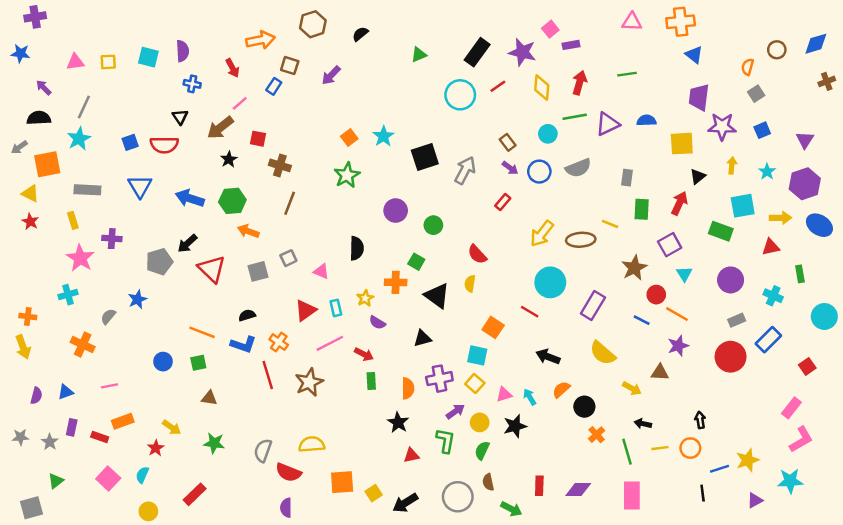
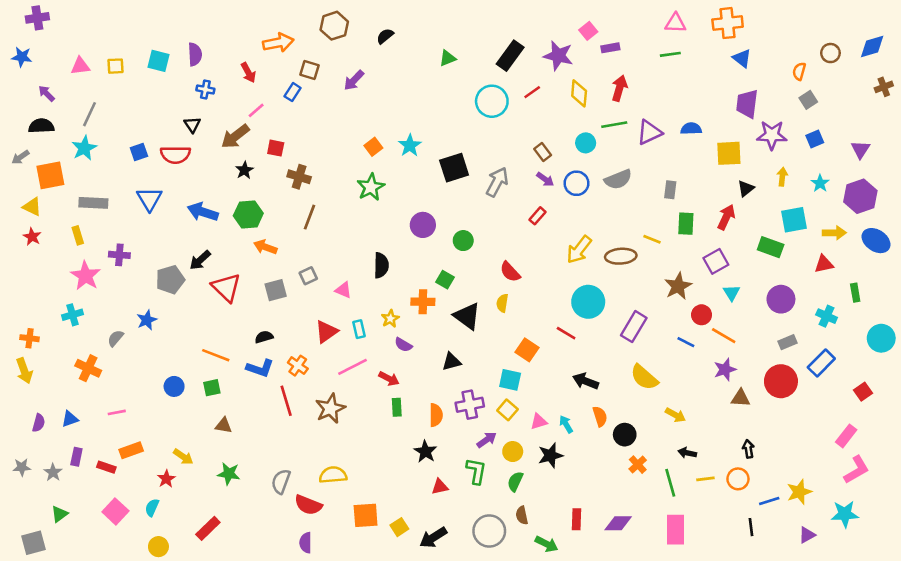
green line: (627, 74) -> (670, 54), moved
brown triangle: (660, 373) -> (741, 398), moved
orange semicircle: (561, 390) -> (600, 416), turned 114

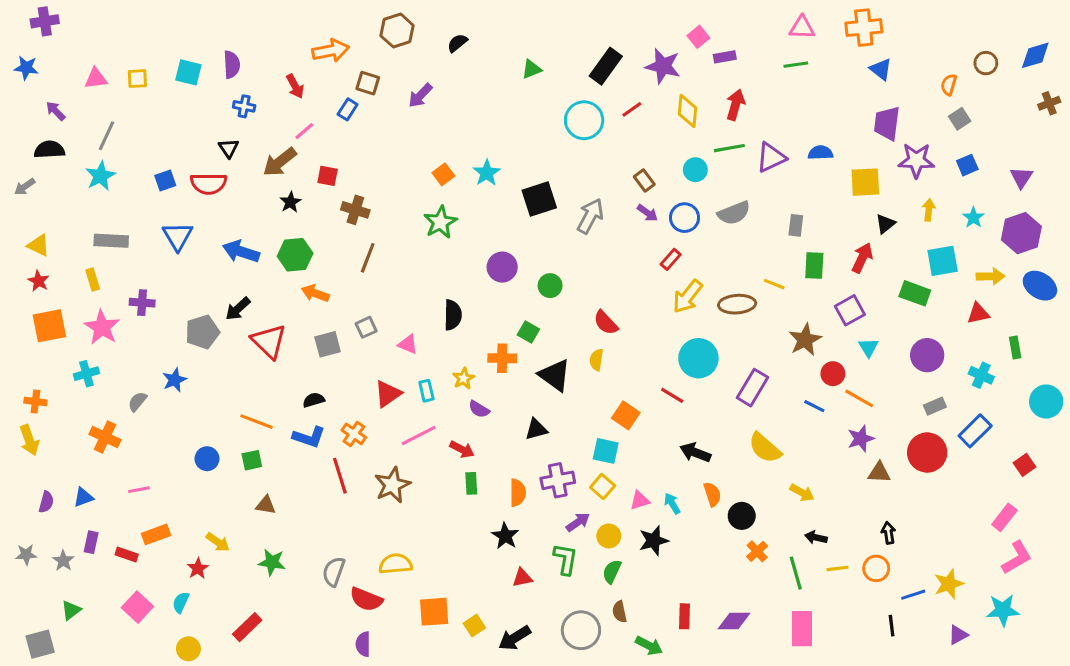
orange square: (50, 175) -> (49, 326), moved
red rectangle: (537, 216) -> (671, 259), moved

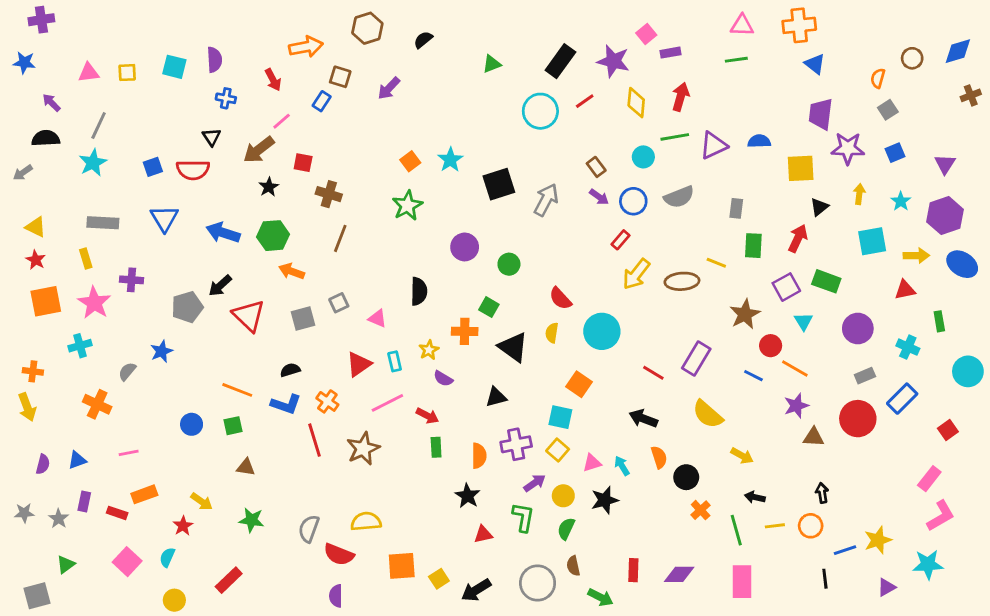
green rectangle: (915, 293) -> (826, 281), moved
cyan circle: (698, 358) -> (602, 331), moved
red line: (672, 395) -> (653, 373), moved

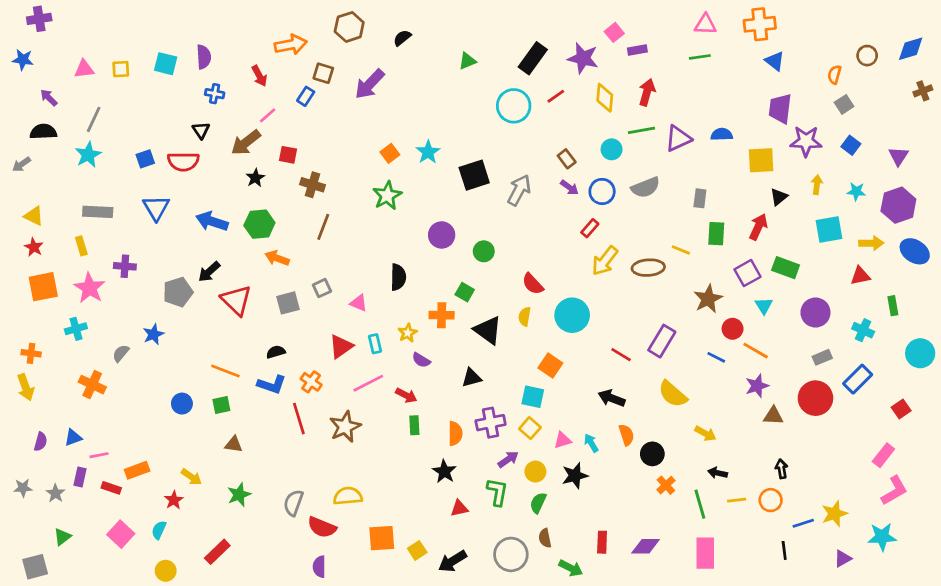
purple arrow: (389, 88) -> (370, 84), size x1.4
blue square: (895, 153) -> (851, 145), turned -30
cyan star: (901, 201) -> (856, 191), turned -30
pink line: (129, 453) -> (99, 455), moved
green star: (252, 520) -> (239, 495), turned -30

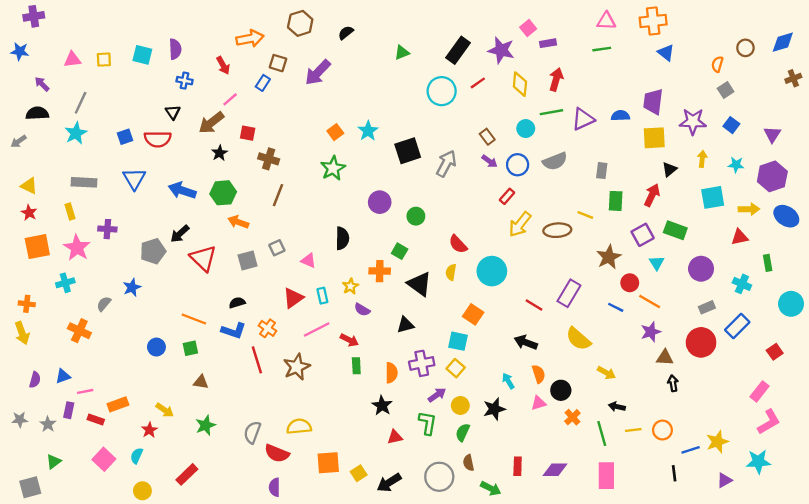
purple trapezoid: (780, 109) -> (653, 102), moved
pink triangle: (563, 440) -> (539, 403), moved
black arrow: (781, 469) -> (673, 383), moved

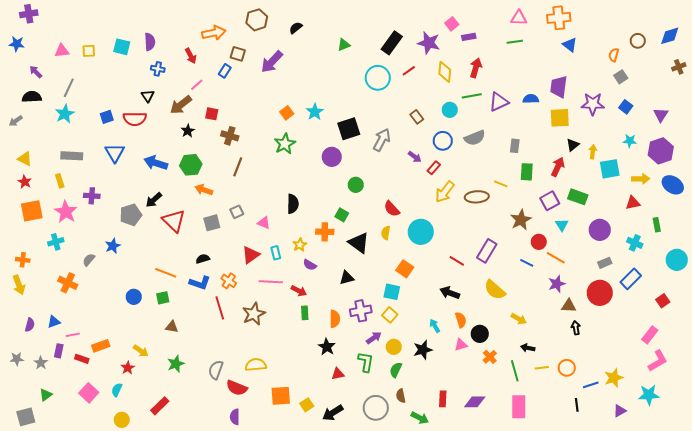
yellow arrow: (702, 159) -> (593, 152), moved
purple arrow: (490, 161) -> (415, 157), moved
purple circle: (380, 202) -> (332, 157), moved
pink line: (317, 330) -> (271, 282), turned 30

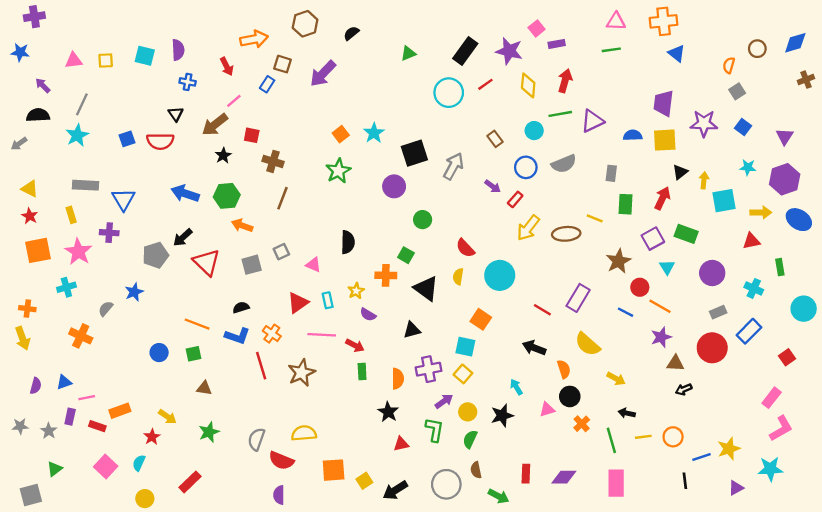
blue semicircle: (531, 99) -> (633, 135), moved
blue triangle: (115, 153) -> (123, 199), moved
orange semicircle: (461, 320) -> (564, 369), moved
black arrow: (576, 328) -> (684, 389), turned -104

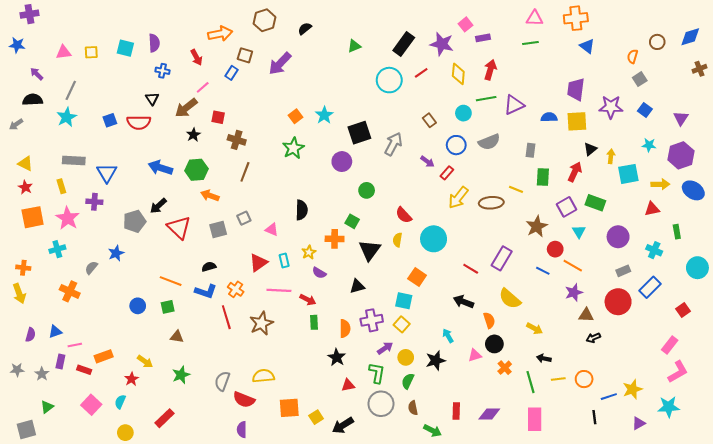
black triangle: (426, 288) -> (370, 250), turned 30
gray circle: (446, 484) -> (381, 404), moved

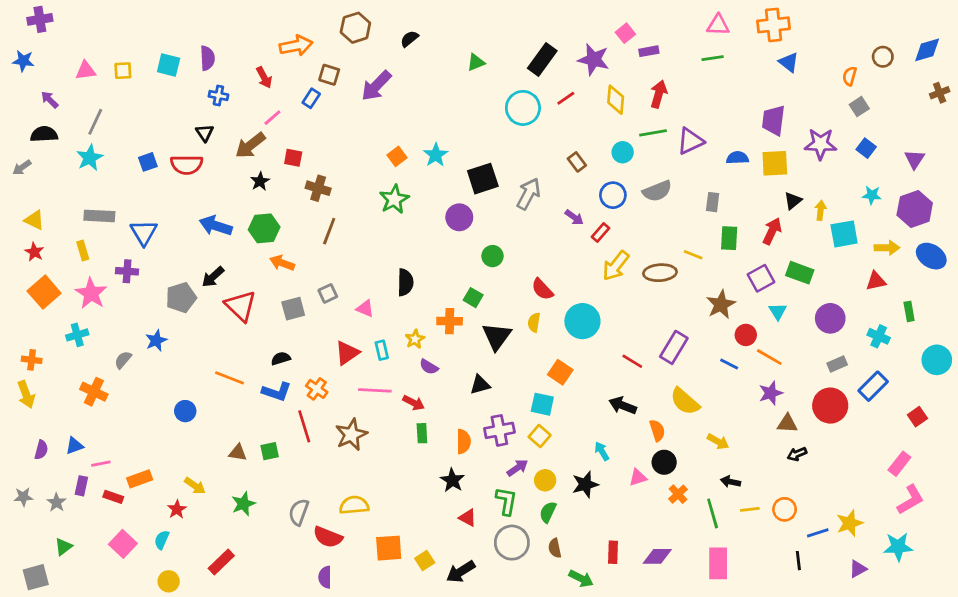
orange square: (33, 217) -> (44, 292), turned -30
green square: (168, 307) -> (270, 451), moved
red triangle: (348, 385) -> (468, 518), turned 40

